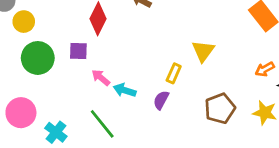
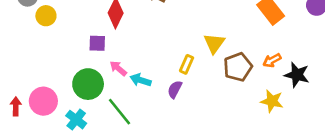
green circle: (38, 58) -> (88, 84), moved
brown pentagon: (220, 108) -> (238, 67), moved

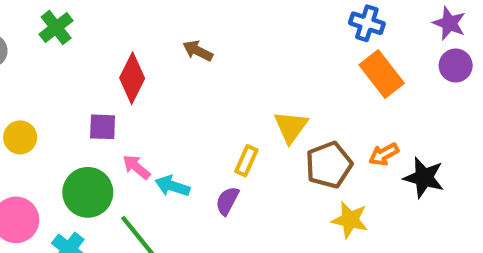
yellow circle: (46, 16) -> (20, 137), moved
yellow star: (272, 101) -> (350, 220), moved

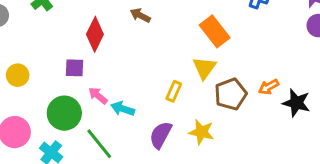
orange rectangle: (382, 74) -> (215, 31), moved
purple semicircle: (227, 201) -> (161, 135), moved, size x1.4
yellow star: (350, 220) -> (201, 132), moved

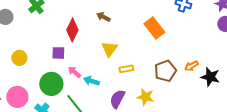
yellow triangle: (204, 68) -> (109, 49), moved
yellow rectangle: (174, 91) -> (126, 69), turned 56

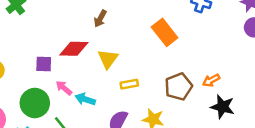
brown arrow: (103, 17) -> (100, 19), turned -88
red diamond: (72, 30) -> (74, 49), moved, turned 65
black star: (210, 77) -> (223, 107), moved

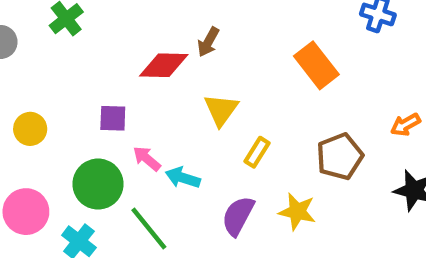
red diamond: (74, 49) -> (164, 65), moved
orange arrow: (211, 80) -> (405, 125), moved
yellow rectangle: (129, 84) -> (257, 152), turned -48

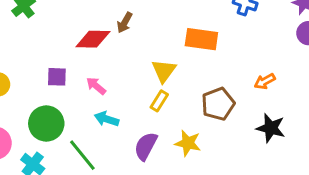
orange rectangle: (316, 65) -> (201, 39), turned -44
yellow triangle: (221, 110) -> (164, 71), moved
pink arrow: (147, 159) -> (96, 86), moved

